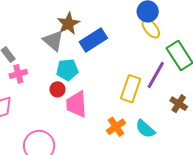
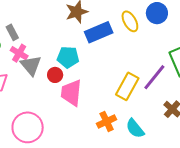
yellow ellipse: (151, 28) -> (130, 21), moved
gray triangle: (53, 41) -> (31, 65), moved
pink cross: (18, 74) -> (19, 53), turned 36

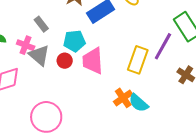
gray rectangle: (12, 32) -> (41, 24), moved
pink trapezoid: (71, 93) -> (93, 61), moved
cyan semicircle: (135, 128) -> (139, 103), moved

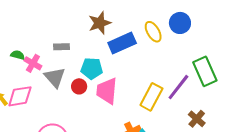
gray rectangle: (41, 24) -> (61, 47), turned -63
pink cross: (26, 45) -> (33, 63), moved

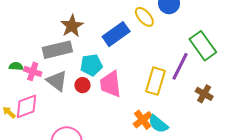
brown star: (100, 23) -> (72, 26), moved
gray rectangle: (61, 47) -> (57, 50), size x1.8

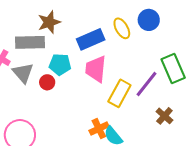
pink trapezoid: (111, 84) -> (96, 69), moved

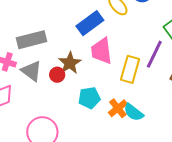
brown star: (49, 22) -> (70, 63), moved
cyan pentagon: (60, 64) -> (89, 98), moved

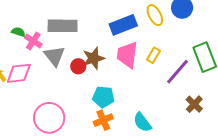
yellow rectangle: (130, 69) -> (153, 55), moved, size x0.6
orange cross: (118, 108) -> (103, 120), moved

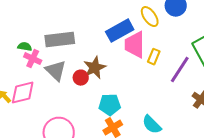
green semicircle: (18, 32) -> (25, 47), moved
pink trapezoid: (127, 55) -> (135, 45), moved

